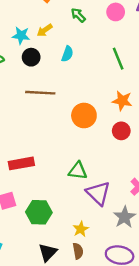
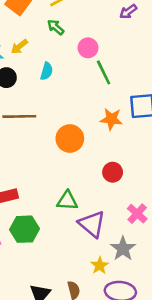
pink circle: (116, 12) -> (88, 48), moved
red circle: (121, 131) -> (113, 172), moved
green hexagon: (39, 212) -> (25, 229), moved
yellow star: (81, 229) -> (100, 265), moved

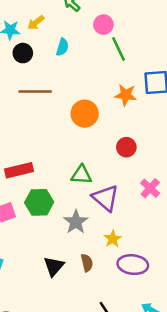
gray star: (123, 249) -> (76, 222), moved

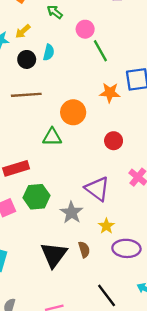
black circle: (23, 53) -> (27, 59), moved
green triangle: (81, 175) -> (52, 137), moved
black triangle: (54, 266) -> (54, 255), size x1.4

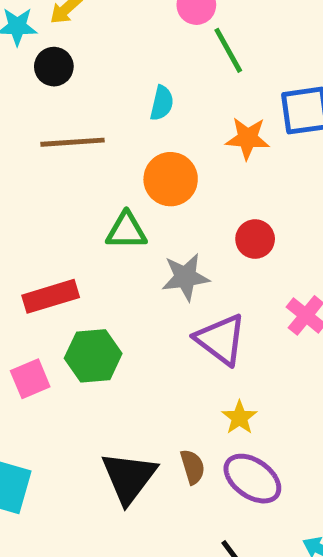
cyan semicircle: (49, 52) -> (162, 103), moved
black circle: (27, 59) -> (54, 67), moved
gray star: (71, 213) -> (185, 277), moved, turned 30
purple ellipse: (126, 248) -> (252, 479), moved, turned 32

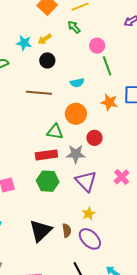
black circle: (54, 67) -> (47, 60), moved
cyan semicircle: (162, 103) -> (77, 83), turned 56
red circle: (255, 239) -> (94, 138), moved
red rectangle: (51, 296) -> (46, 155), moved
green hexagon: (93, 356) -> (48, 181), moved

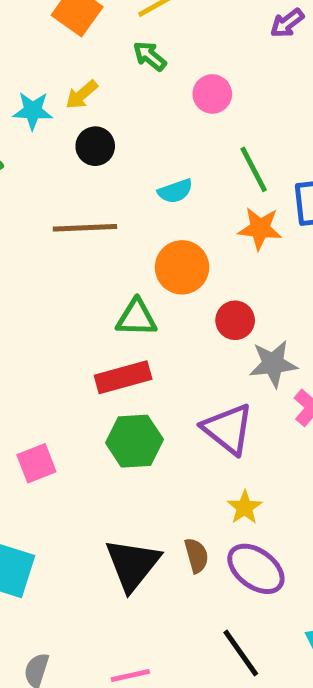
green line: (107, 66) -> (254, 169), moved
gray star: (76, 154) -> (273, 364), moved

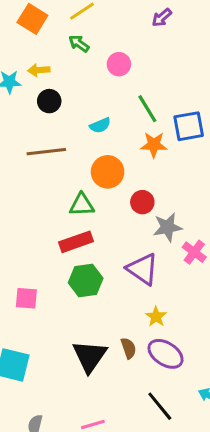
yellow arrow: (82, 95) -> (39, 70), turned 40
pink square: (36, 463) -> (26, 298), turned 30

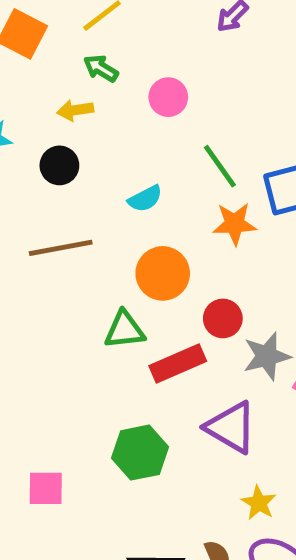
yellow arrow: (39, 70) -> (75, 110), moved
red rectangle: (76, 242) -> (178, 364), moved

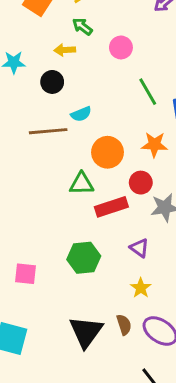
cyan semicircle: (145, 199) -> (81, 114), moved
orange star: (235, 224) -> (154, 145), moved
purple triangle: (231, 427) -> (139, 248), size x0.6
yellow star: (259, 503) -> (141, 288), moved

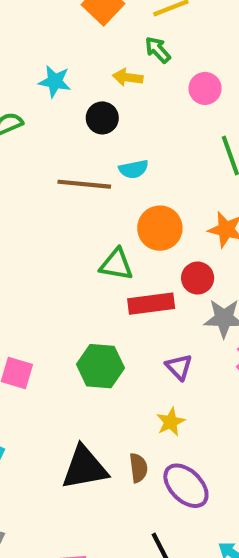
black triangle: (86, 332) -> (85, 468), turned 33

